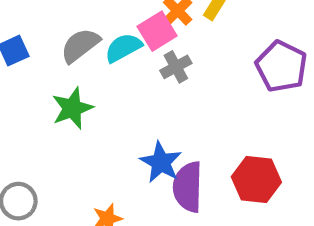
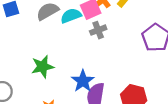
green star: (72, 108) -> (43, 67), moved

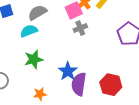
cyan semicircle: (71, 16) -> (29, 31), moved

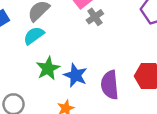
blue star: (68, 71) -> (75, 75), moved

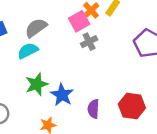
purple semicircle: (110, 85) -> (93, 109), size x0.7

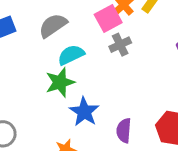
cyan semicircle: (28, 51) -> (71, 55), moved
green star: (37, 84) -> (60, 82), moved

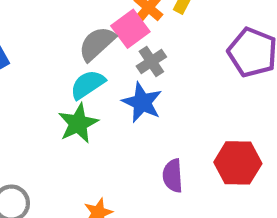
gray semicircle: (53, 26) -> (97, 44), moved
blue star: (84, 112) -> (142, 102), moved

